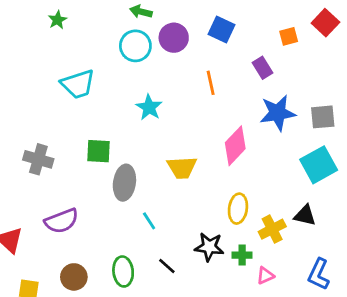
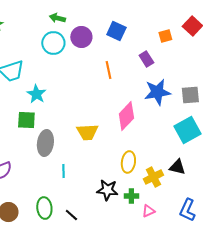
cyan star: (149, 107) -> (36, 94), moved
cyan line: (149, 221) -> (63, 171), turned 32
black line: (167, 266) -> (71, 215), moved

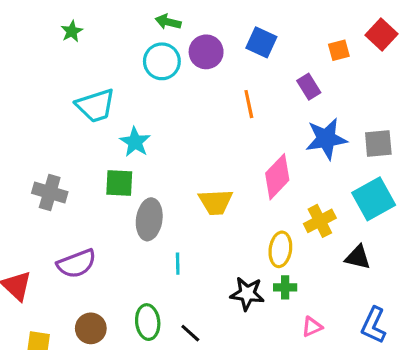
yellow cross: (153, 177) -> (320, 221), moved
green cross: (131, 196) -> (285, 287), moved

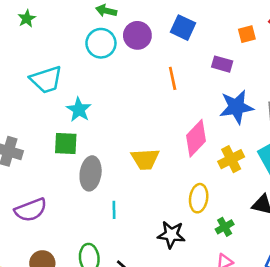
purple rectangle: (309, 87) -> (222, 64), turned -42
yellow cross: (320, 221) -> (231, 159), moved
green cross: (285, 287) -> (225, 227), moved, turned -30

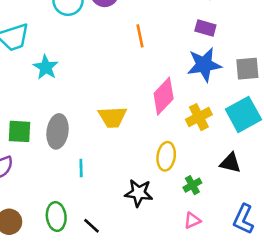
purple rectangle: (222, 64) -> (205, 28), moved
green square: (66, 143) -> (20, 131), moved

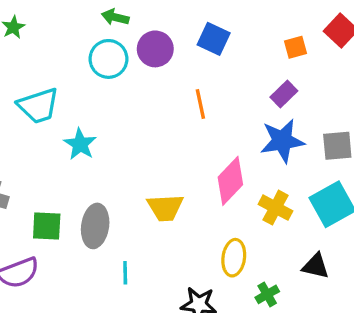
purple rectangle: (205, 28) -> (284, 94), turned -60
yellow cross: (199, 117) -> (276, 208), turned -35

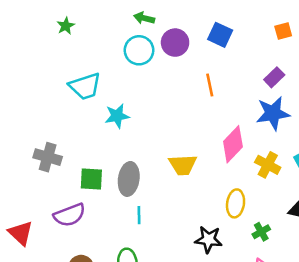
orange square: (296, 47) -> (283, 31), moved
cyan star: (80, 144) -> (117, 116), turned 30
cyan line: (125, 273) -> (139, 215), moved

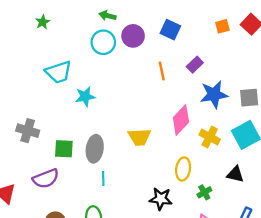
purple rectangle: (274, 77) -> (195, 65), moved

